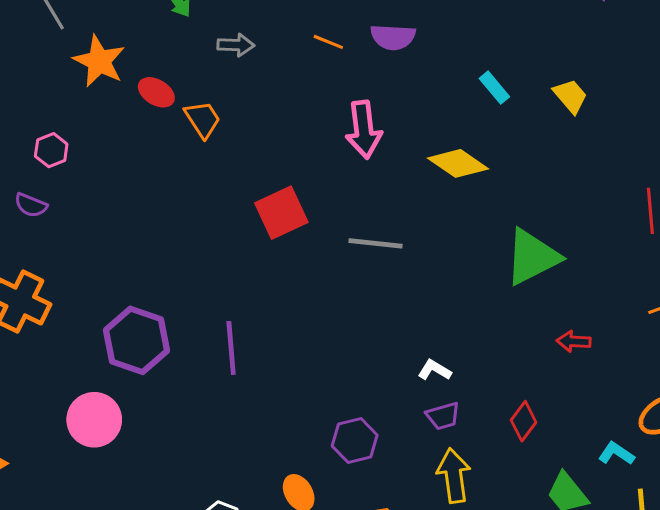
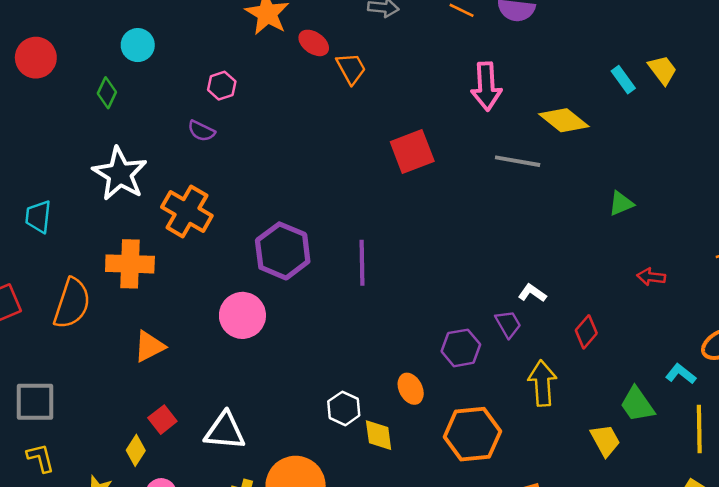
cyan rectangle: (494, 88) -> (623, 80), moved
gray line: (376, 243) -> (518, 161), moved
green triangle: (532, 257) -> (621, 203), size x0.5
purple trapezoid: (443, 416) -> (508, 324), moved, turned -108
red diamond: (524, 421) -> (586, 332), moved

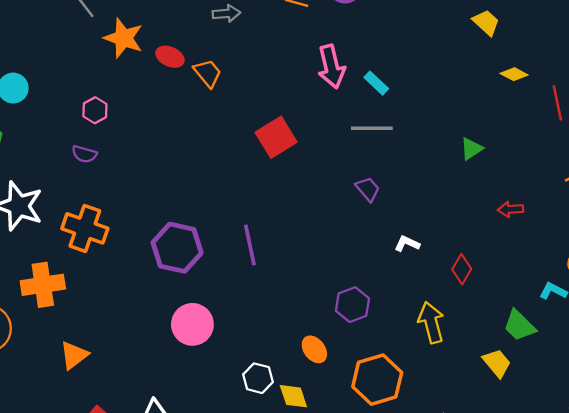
cyan rectangle: (623, 80) -> (376, 83), moved
yellow diamond: (564, 120) -> (514, 74), moved, size x0.6
pink circle: (242, 315) -> (192, 324), moved
purple trapezoid: (508, 324) -> (368, 189), moved

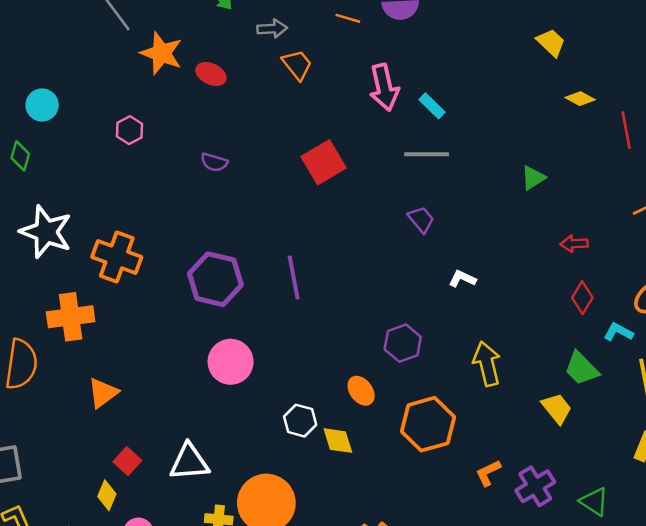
orange trapezoid: (208, 73) -> (297, 65), moved
purple semicircle: (84, 154) -> (214, 162), moved
red diamond: (462, 269) -> (582, 298), moved

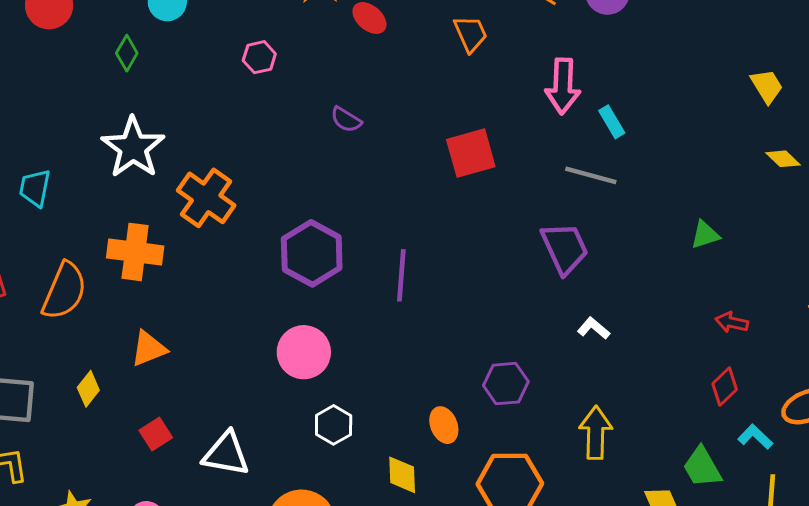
purple trapezoid: (421, 219) -> (565, 248), size x1.6
white hexagon: (300, 421) -> (334, 425), moved
yellow diamond: (107, 495) -> (88, 389), moved

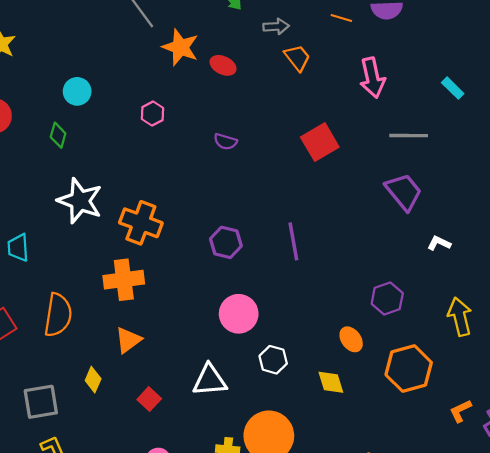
cyan rectangle: (612, 122) -> (453, 88), moved
orange cross: (135, 252) -> (124, 280), moved
purple hexagon: (312, 253) -> (226, 242), size x0.7
white triangle: (226, 454) -> (210, 380), moved

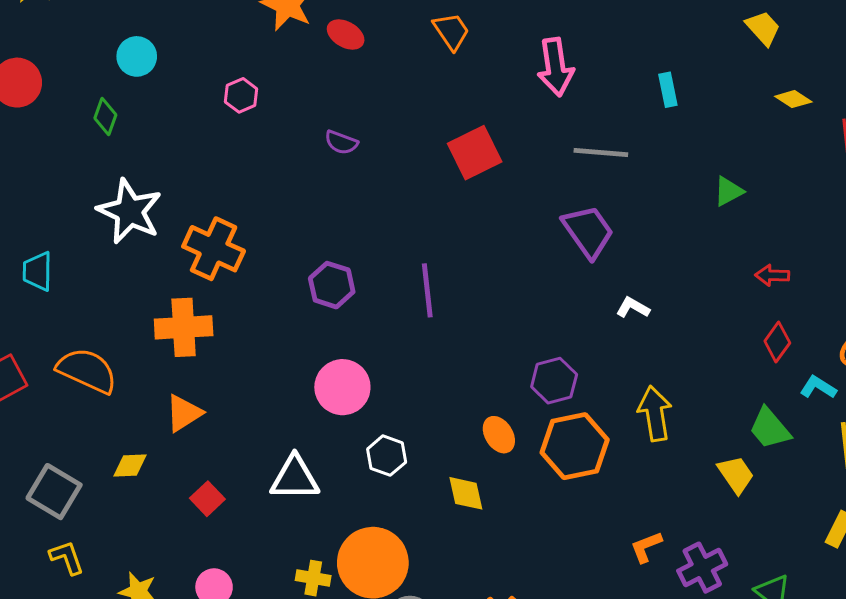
cyan rectangle: (453, 88) -> (668, 90), turned 30
orange semicircle: (58, 315) -> (87, 371), turned -78
orange hexagon: (409, 369) -> (575, 446), moved
yellow diamond: (93, 380) -> (130, 466), turned 60
gray square: (41, 402) -> (54, 492), turned 36

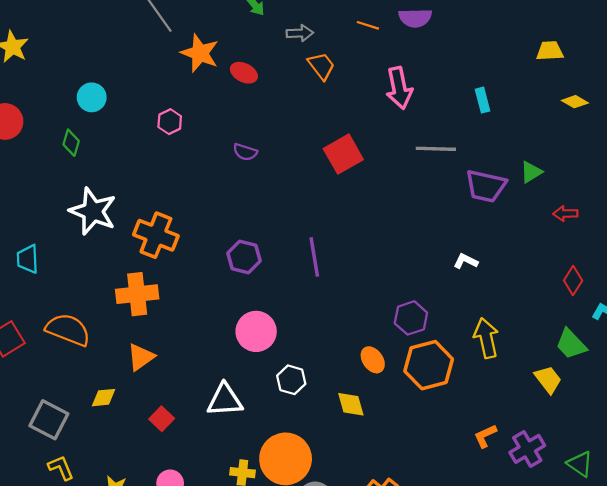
yellow trapezoid: (763, 28) -> (550, 51), turned -48
purple trapezoid: (588, 231) -> (486, 186), moved, turned 141
red arrow: (772, 275) -> (565, 214), moved

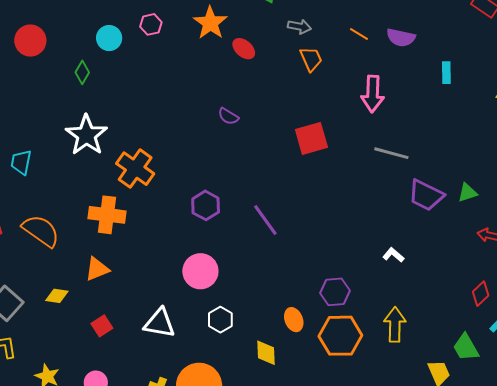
cyan rectangle: (482, 100) -> (446, 73), moved
pink hexagon: (170, 122) -> (151, 24), moved
purple line: (314, 257) -> (265, 220), turned -40

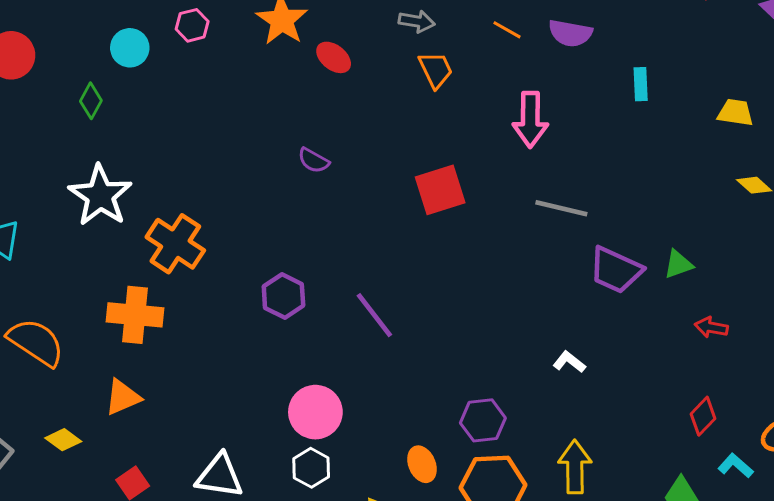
pink circle: (200, 271) -> (315, 412), moved
yellow diamond: (57, 296) -> (63, 440), turned 30

